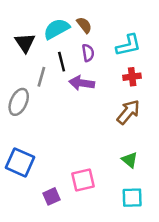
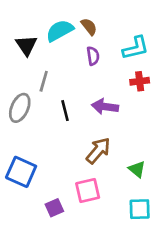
black line: (62, 62) -> (65, 111), moved
purple arrow: (82, 83) -> (105, 107), moved
brown arrow: (128, 112) -> (98, 151), moved

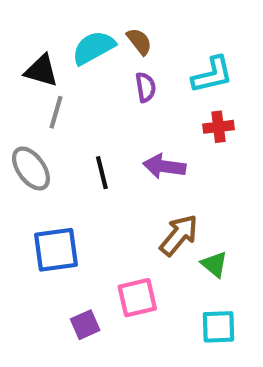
black triangle: (26, 45) -> (41, 71), turned -40
gray line: (44, 81) -> (56, 112), moved
gray ellipse: (20, 108) -> (31, 168), turned -60
brown arrow: (98, 151) -> (179, 235), moved
blue square: (21, 172) -> (56, 250), moved, turned -32

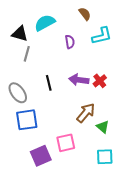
brown semicircle: (139, 41) -> (85, 14), moved
red cross: (218, 127) -> (100, 81), moved, turned -32
gray ellipse: (31, 168) -> (18, 93), moved
purple square: (85, 325) -> (41, 156), size x1.5

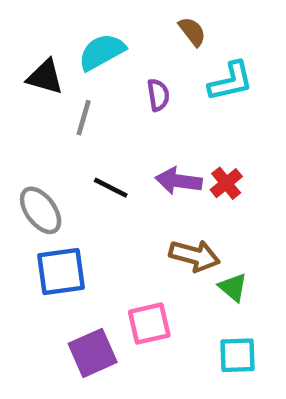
gray line: (27, 54) -> (84, 118), moved
black line: (49, 83) -> (111, 188), turned -49
brown arrow: (86, 113) -> (194, 256), turned 65

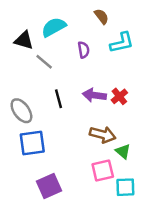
gray line: (84, 118) -> (44, 62), turned -66
black line: (111, 188) -> (58, 99), turned 48
pink square: (149, 324) -> (103, 170), moved

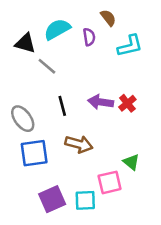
purple semicircle: (84, 50) -> (89, 37), moved
brown arrow: (103, 135) -> (79, 144), moved
cyan square: (125, 187) -> (85, 200), moved

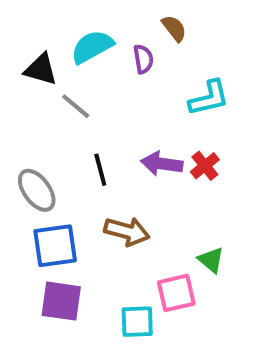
cyan L-shape: (130, 46) -> (209, 98), moved
purple square: (52, 199) -> (61, 301), moved, turned 32

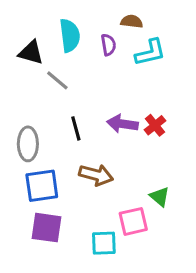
brown semicircle: (174, 28) -> (132, 22), turned -45
cyan semicircle: (92, 47) -> (70, 35), turned 112
cyan L-shape: (209, 98) -> (150, 53), moved
gray ellipse: (37, 190) -> (28, 144), turned 36

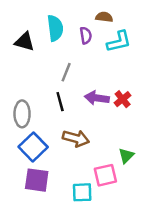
gray line: (57, 80) -> (66, 72), moved, turned 72
blue square: (42, 186) -> (33, 147), turned -36
green triangle: (160, 197) -> (126, 156), turned 35

